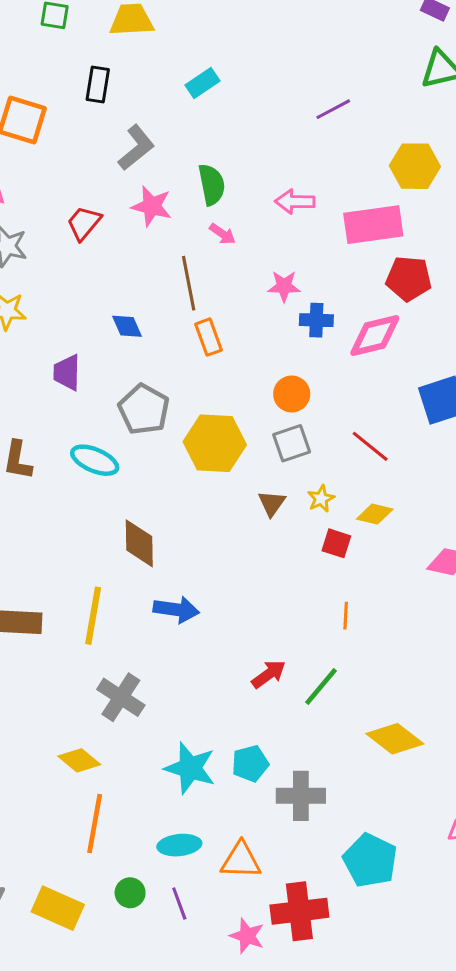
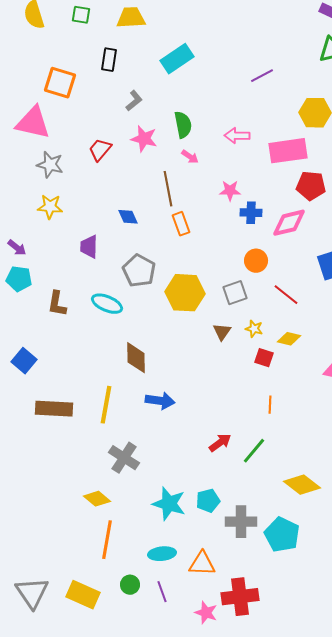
cyan rectangle: (202, 83) -> (177, 59), size x1.5
gray L-shape: (136, 148) -> (134, 101), size x0.7
orange circle: (292, 394) -> (256, 261), moved
yellow star: (321, 499) -> (254, 329), turned -30
cyan pentagon: (370, 860) -> (282, 535), moved

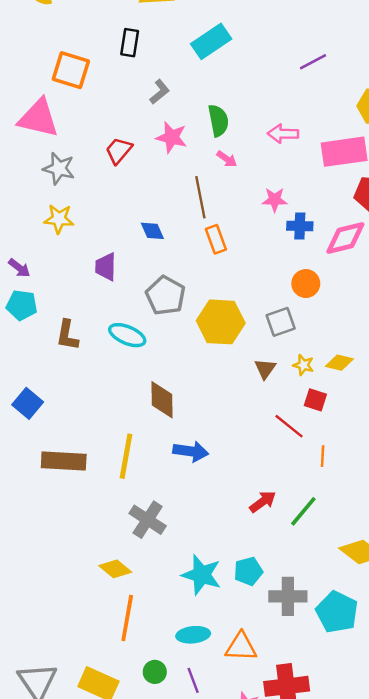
red line: (286, 295) -> (289, 426), moved
yellow diamond: (289, 339) -> (339, 363), moved

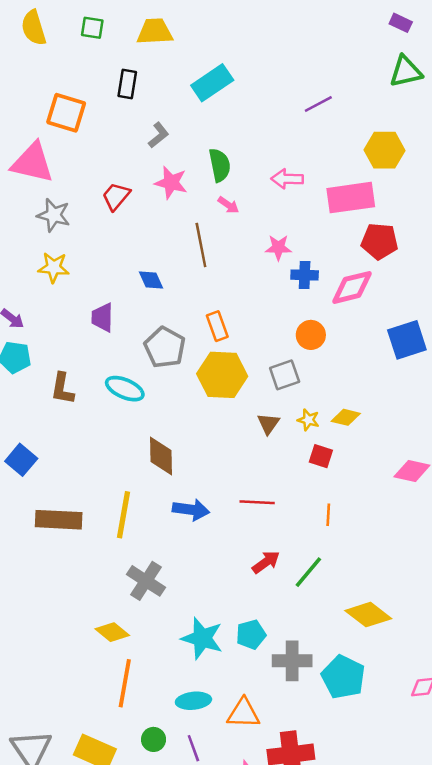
orange rectangle: (216, 239) -> (217, 326), moved
red line: (289, 426) -> (257, 502), moved, turned -36

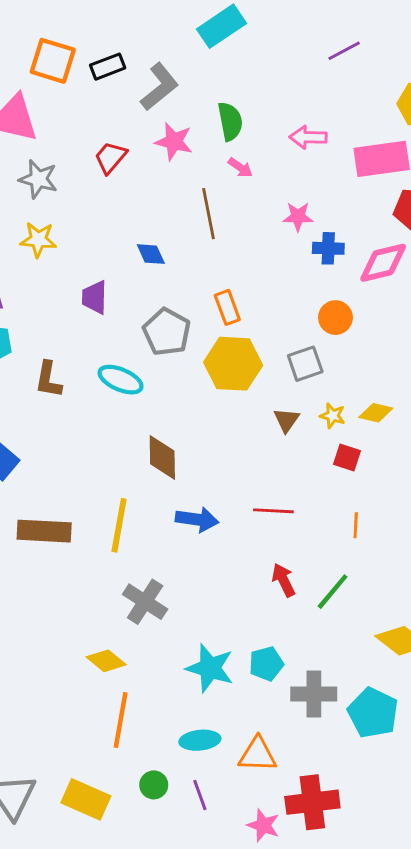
black rectangle: (127, 84) -> (108, 67), moved, turned 60
gray L-shape: (159, 135) -> (159, 87), size x1.6
red arrow: (266, 562) -> (284, 580), turned -80

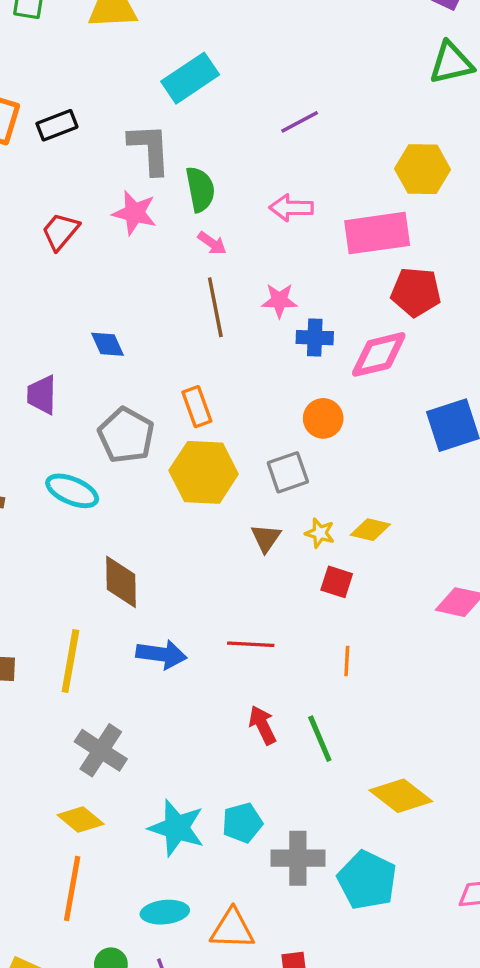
purple line: (344, 51) -> (300, 122), moved
gray L-shape: (159, 87) -> (150, 149), moved, turned -54
brown line: (209, 214) -> (215, 307), moved
green line: (333, 592) -> (320, 739), turned -63
yellow diamond: (106, 661) -> (81, 819), moved

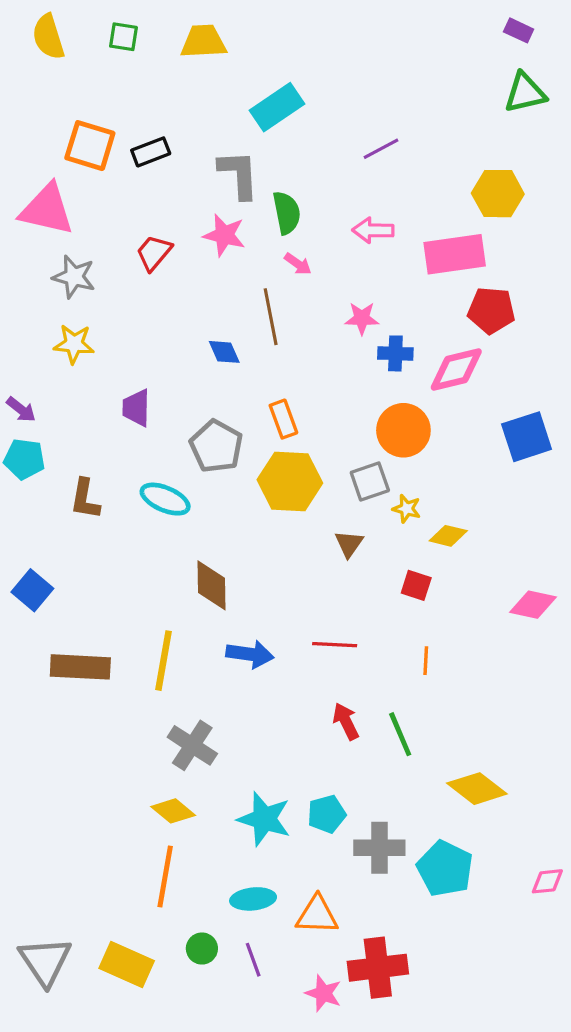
brown line: (215, 307) -> (271, 317), moved
blue diamond: (108, 344) -> (224, 352), moved
orange circle: (323, 418) -> (403, 430), size x1.4
yellow star: (320, 533) -> (407, 509), moved

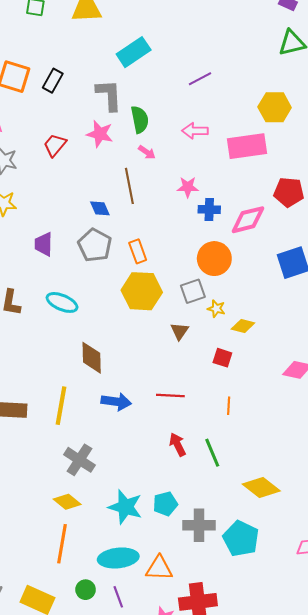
black rectangle: (151, 152) -> (53, 81), turned -40
red pentagon: (491, 310) -> (289, 192), moved
gray pentagon: (216, 446) -> (95, 245), moved
cyan ellipse: (253, 899) -> (118, 558), size x1.4

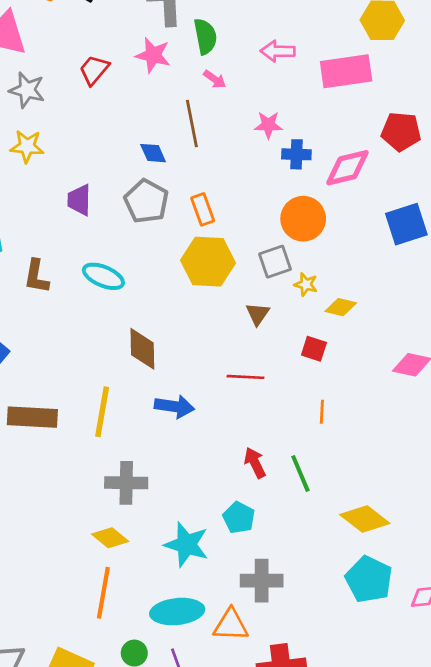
red line: (170, 395) -> (246, 377), moved
gray cross: (79, 460) -> (126, 483), turned -32
cyan pentagon: (165, 504) -> (239, 518), moved, turned -30
gray cross: (199, 525) -> (262, 581), moved
cyan pentagon: (241, 539) -> (369, 579), moved

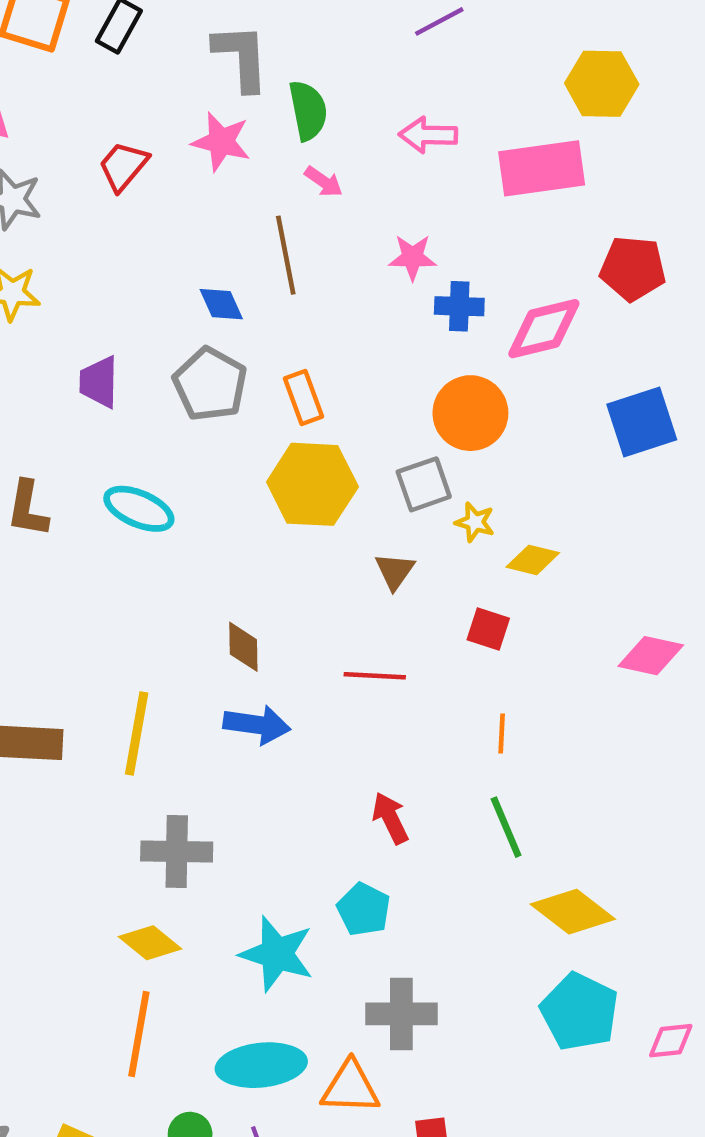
brown diamond: (142, 349) -> (243, 647), moved, size x0.7
green line: (300, 473) -> (506, 827), moved

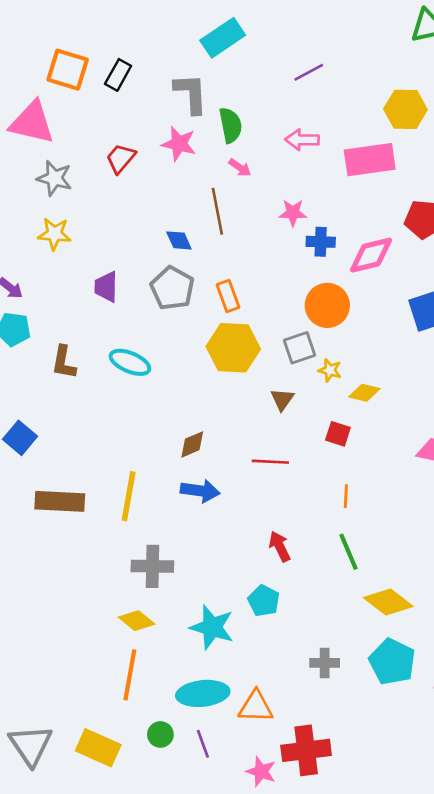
brown diamond: (243, 647) -> (192, 444), turned 68
gray cross: (401, 1014) -> (325, 663), moved, size x0.7

